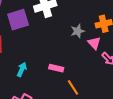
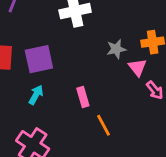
purple square: (18, 20) -> (39, 59), moved
pink rectangle: (56, 68) -> (83, 97), turned 56

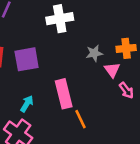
cyan arrow: (36, 95) -> (27, 104), moved
pink rectangle: (83, 97) -> (64, 94), size x1.6

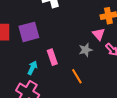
gray star: (94, 53) -> (86, 50), moved
pink rectangle: (64, 94) -> (52, 57), moved, size x0.7

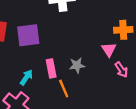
gray star: (86, 50) -> (77, 65), moved
orange line: (77, 76) -> (64, 89), moved

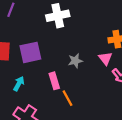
gray star: (77, 65) -> (75, 61), moved
cyan arrow: (26, 77) -> (19, 84), moved

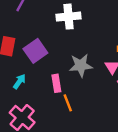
purple square: (30, 52) -> (35, 51), turned -30
gray star: (75, 61) -> (81, 65), size x1.5

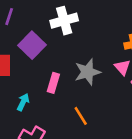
purple square: (35, 51) -> (32, 45), moved
pink rectangle: (56, 83) -> (53, 83), moved, turned 36

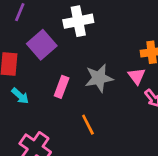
cyan arrow: (23, 102) -> (20, 96), moved, turned 102

